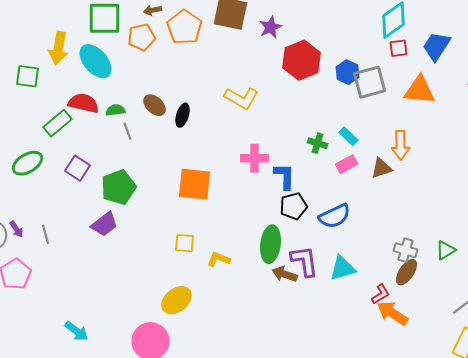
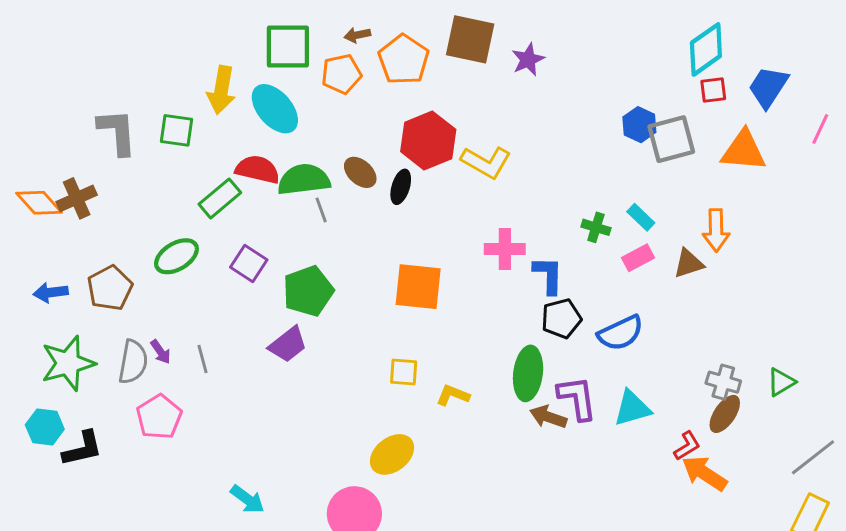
red hexagon: (302, 60) -> (428, 141), moved
green semicircle: (116, 110) -> (304, 180), size x1.8

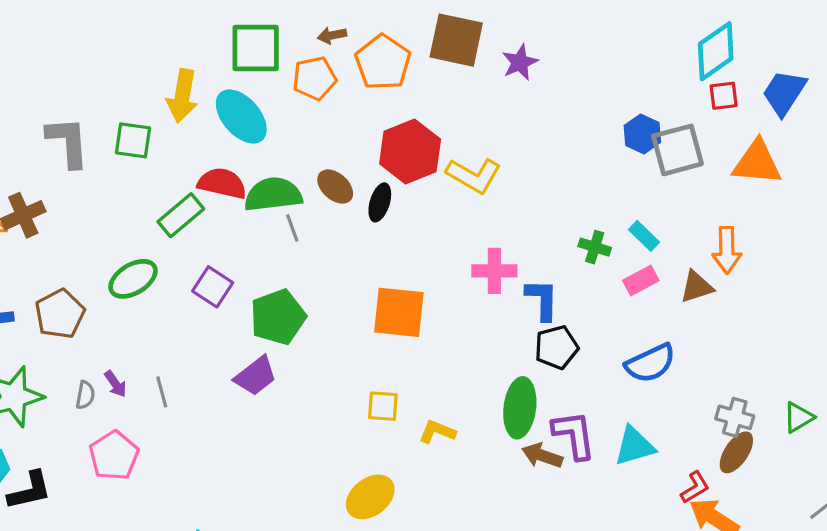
blue semicircle: (621, 333) -> (650, 363), moved
gray semicircle: (133, 362) -> (85, 395), size x0.6

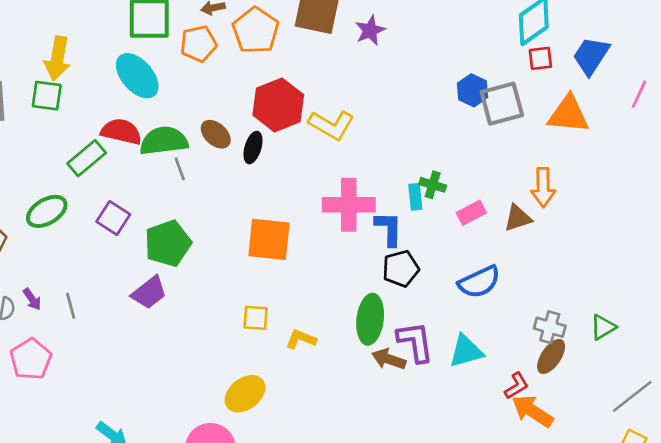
yellow arrow: (182, 96) -> (57, 58), moved
cyan rectangle: (644, 236) -> (415, 197), moved, turned 40
pink cross: (494, 271) -> (349, 205), size x1.4

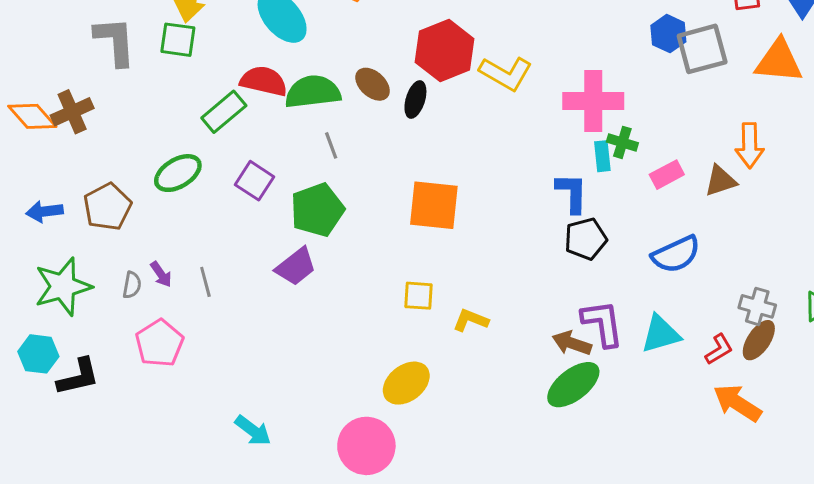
gray line: (180, 169) -> (331, 145), moved
pink cross: (349, 205) -> (593, 101), moved
green ellipse: (370, 319) -> (573, 385), moved, turned 45
red L-shape: (516, 386) -> (719, 349), moved

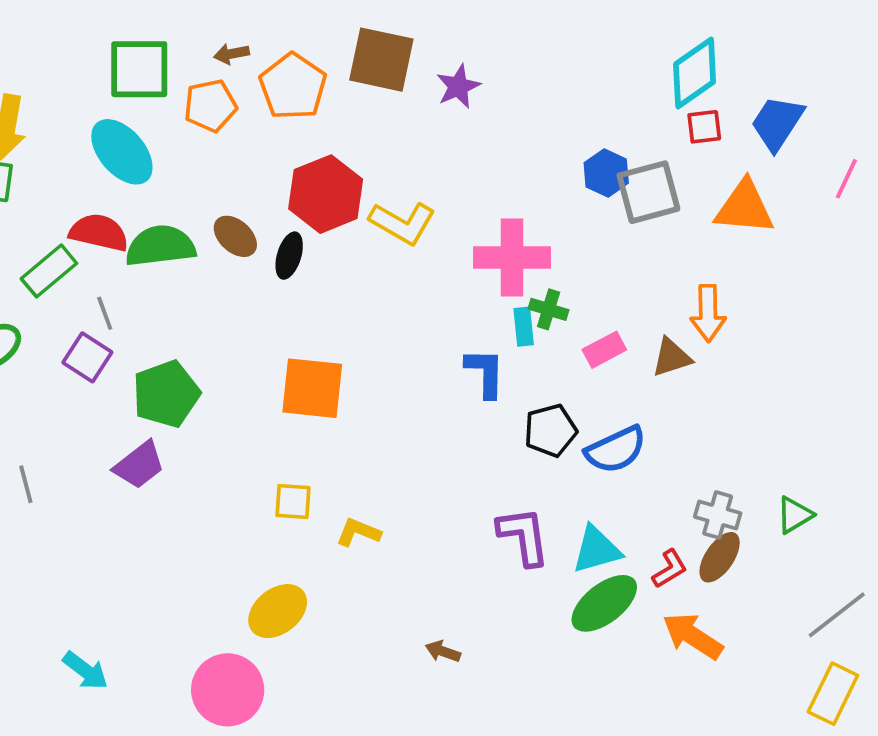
gray line: (331, 145) -> (105, 313), moved
black pentagon: (586, 239) -> (550, 430), moved
brown arrow: (572, 343) -> (443, 651), moved, size x0.7
green ellipse: (573, 385) -> (604, 603), moved

